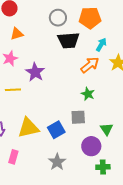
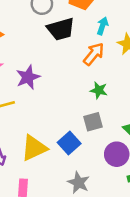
purple star: (35, 72) -> (28, 77), turned 30

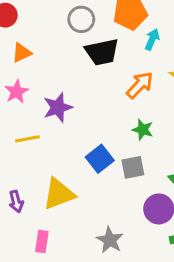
cyan arrow: (102, 26) -> (152, 39), moved
blue square: (69, 143) -> (100, 159), moved

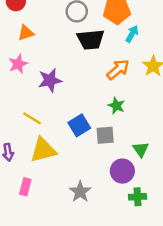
yellow line: (27, 139) -> (32, 118), moved, turned 36

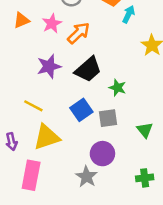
black trapezoid: (91, 40) -> (88, 69), moved, turned -32
pink star: (18, 64) -> (52, 23), moved
orange arrow: (118, 70) -> (79, 33), moved
purple circle: (122, 171) -> (102, 154), moved
pink rectangle: (25, 187) -> (31, 175), size x1.6

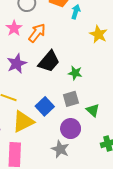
blue square: (81, 110) -> (45, 106), moved
green triangle: (145, 130) -> (93, 110), moved

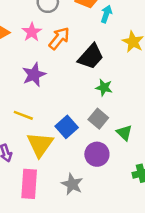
black trapezoid: (49, 61) -> (91, 57), moved
gray square: (71, 99) -> (98, 119), turned -35
yellow triangle: (23, 122) -> (40, 145), turned -30
gray star: (60, 149) -> (72, 184), moved

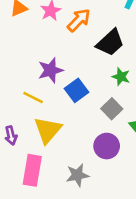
purple star: (34, 75) -> (50, 70), moved
blue square: (67, 127) -> (76, 90), moved
gray star: (72, 184) -> (77, 175), turned 30

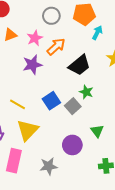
purple star: (50, 70) -> (32, 65), moved
gray square: (112, 109) -> (73, 106), moved

